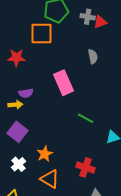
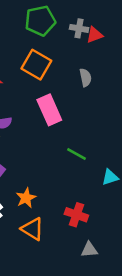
orange square: (42, 34) -> (36, 65), moved, turned 30

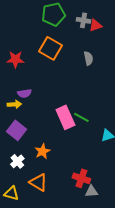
pink rectangle: (49, 110) -> (65, 117), moved
red cross: (76, 215) -> (81, 178), moved
orange triangle: (32, 229) -> (38, 182), moved

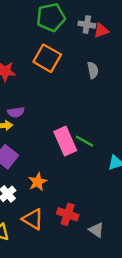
red cross: (81, 178) -> (68, 214), moved
gray triangle: (91, 191) -> (96, 230), turned 40

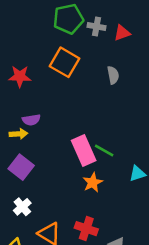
gray cross: (87, 25) -> (96, 27), moved
orange star: (38, 182) -> (93, 182), moved

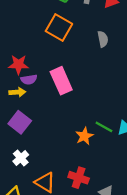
red star: (20, 76) -> (18, 64), moved
pink rectangle: (84, 151) -> (61, 81), moved
green line: (104, 151) -> (104, 127), moved

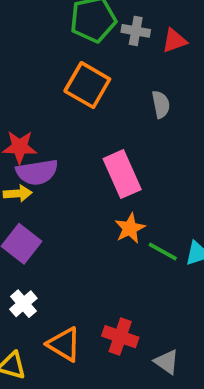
purple semicircle: (29, 79) -> (37, 172), size x1.5
pink rectangle: (61, 81) -> (122, 174), moved
orange star: (84, 136) -> (130, 228), moved

